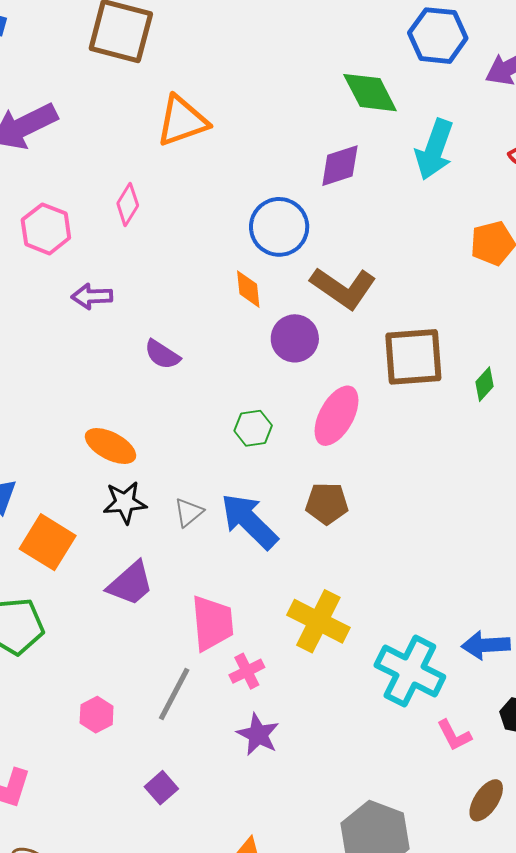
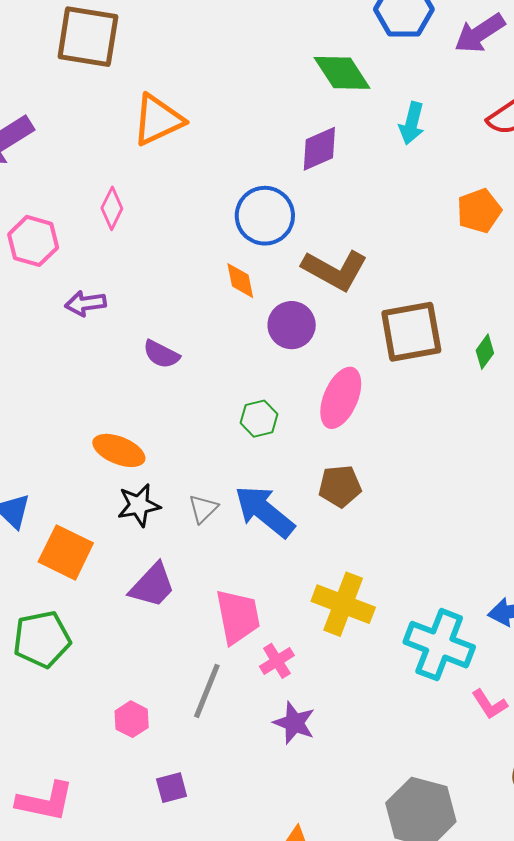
cyan arrow: (434, 149) -> (412, 123), size x0.7
purple square: (161, 788) -> (172, 788), moved, turned 32

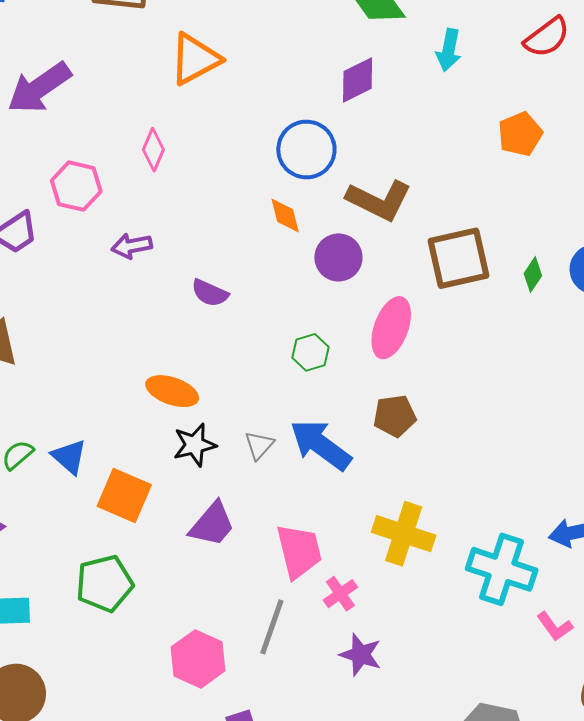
pink hexagon: (132, 719) -> (198, 659), size x1.6

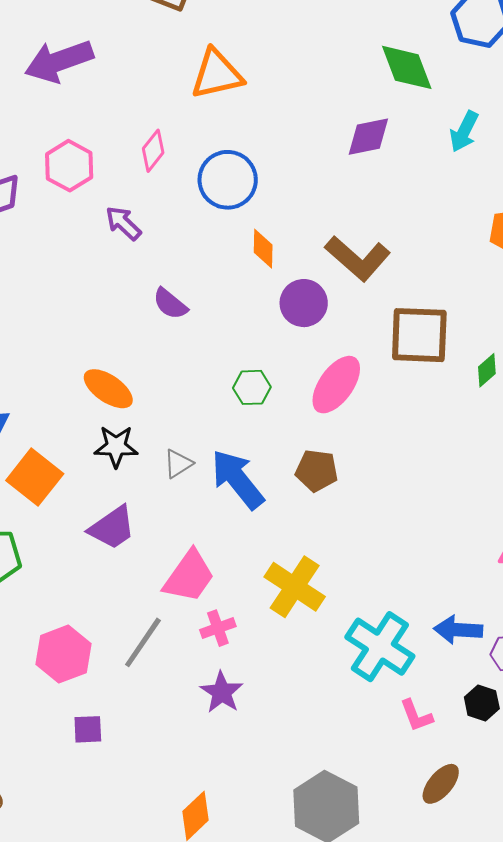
blue circle: (306, 150) -> (228, 180), moved
purple arrow: (132, 246) -> (123, 223), moved, turned 39
pink trapezoid: (299, 551) -> (189, 576), turned 34

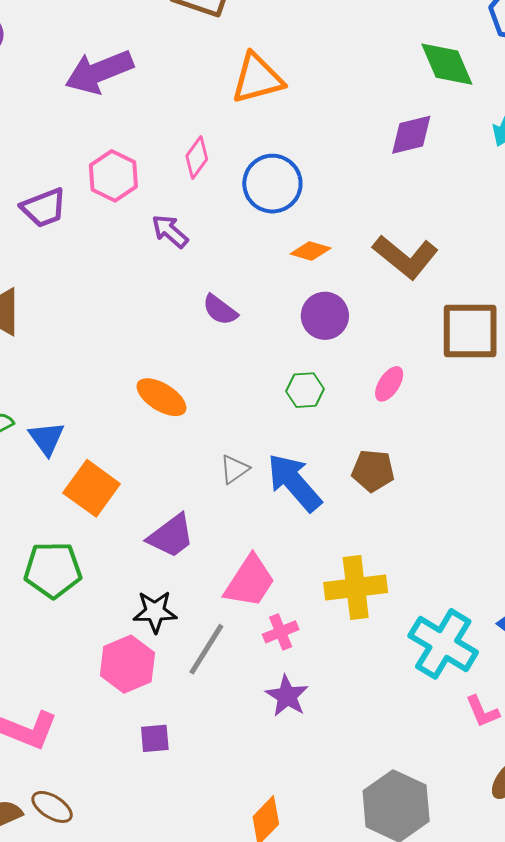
orange diamond: (263, 249) -> (311, 251), turned -72
purple circle: (304, 303) -> (325, 316), moved
pink ellipse: (336, 385) -> (389, 384), size x0.6
black star: (116, 446) -> (155, 612), moved
yellow cross: (295, 587) -> (356, 588), turned -38

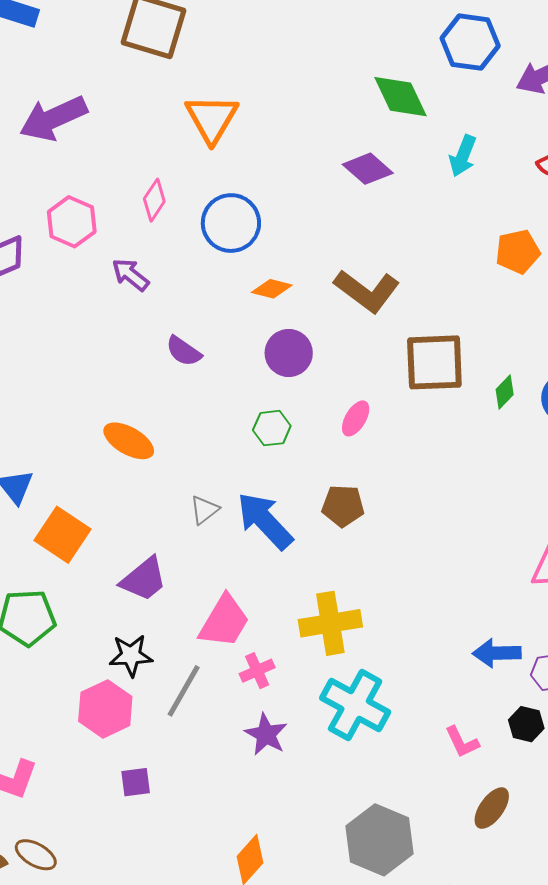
orange triangle: (257, 78) -> (212, 119), turned -42
purple diamond: (411, 135) -> (368, 169), turned 57
cyan cross: (443, 644) -> (355, 705), moved

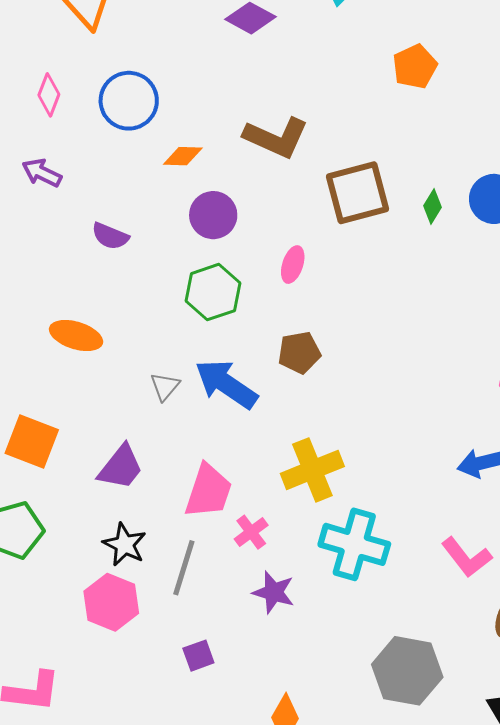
green hexagon: (272, 428) -> (213, 292), size x1.5
black star: (131, 655) -> (125, 545), turned -30
pink L-shape: (462, 742) -> (467, 557), size x1.4
purple square: (136, 782) -> (198, 656), moved

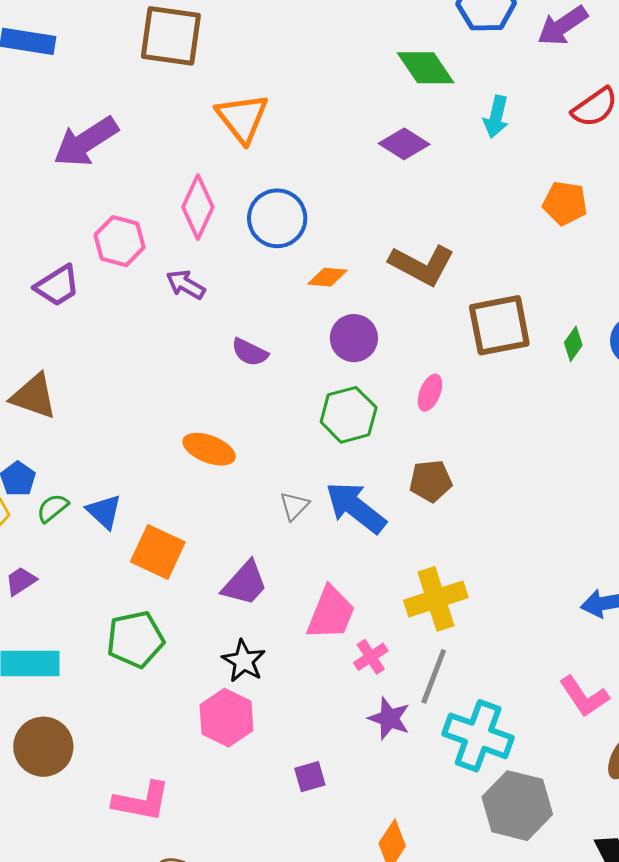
orange pentagon: (415, 66) -> (565, 203), turned 30
pink diamond: (49, 95) -> (198, 207), size x1.5
cyan cross: (354, 544) -> (478, 736), moved
gray line: (184, 568) -> (434, 676), moved

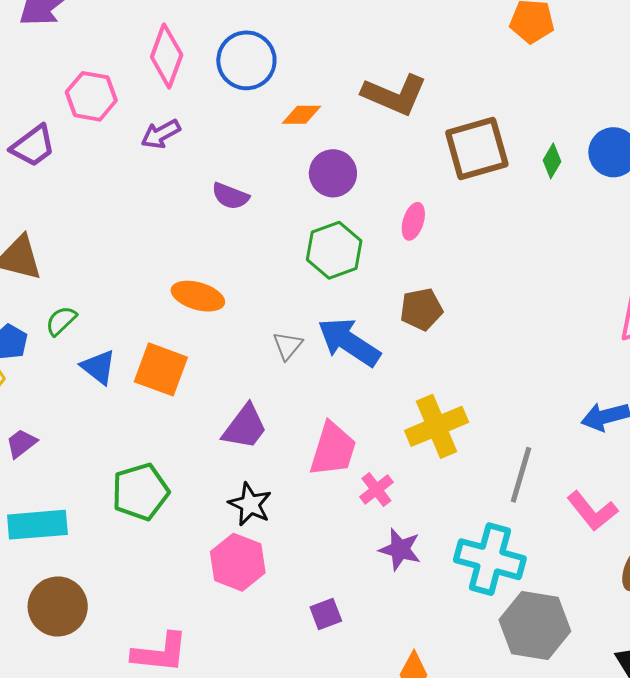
purple arrow: (186, 285) -> (161, 134), turned -54
green semicircle: (53, 508) -> (61, 321), moved
orange square: (158, 552) -> (161, 369), moved
gray line: (434, 676) -> (521, 475), moved

